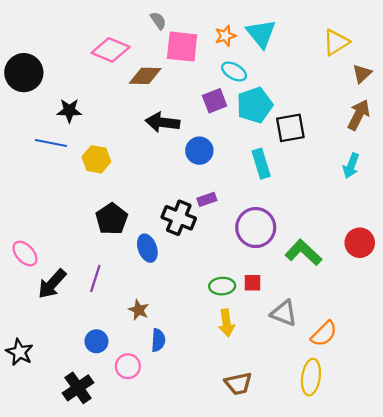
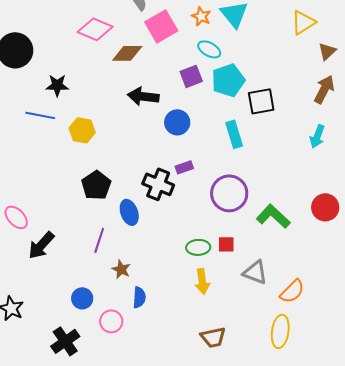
orange star: (225, 36) -> (201, 16), turned -30
pink square: (182, 47) -> (161, 26), turned -36
purple line: (95, 278) -> (99, 240), moved

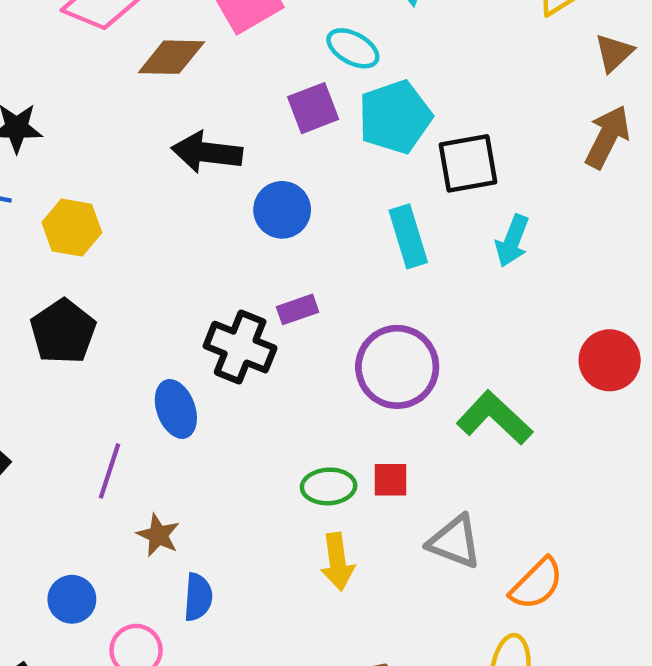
cyan arrow: (317, 136) -> (512, 241), moved
black pentagon: (96, 185) -> (63, 332), moved
red circle: (325, 207) -> (610, 360), moved

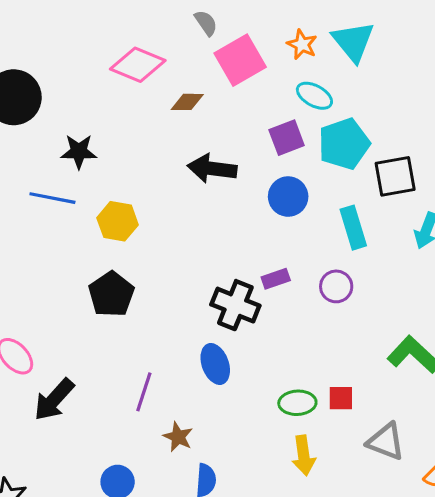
brown diamond: (171, 57) -> (187, 102), size x0.7
blue circle: (282, 210) -> (288, 197), moved
purple circle: (397, 367) -> (336, 286), moved, size x0.6
blue ellipse: (176, 409) -> (215, 364), moved

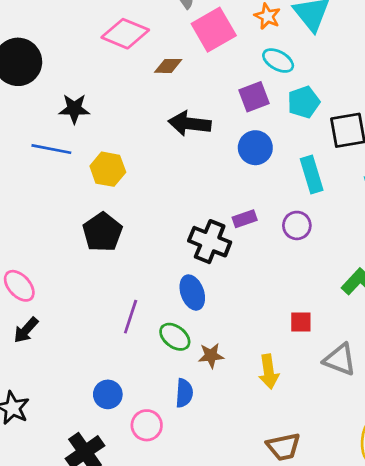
cyan pentagon: (344, 144) -> (304, 102), size x0.7
black arrow: (54, 400) -> (26, 330), moved, size x0.7
green ellipse: (297, 403) -> (175, 337), moved, turned 40
brown star: (178, 437) -> (211, 356), moved, turned -30

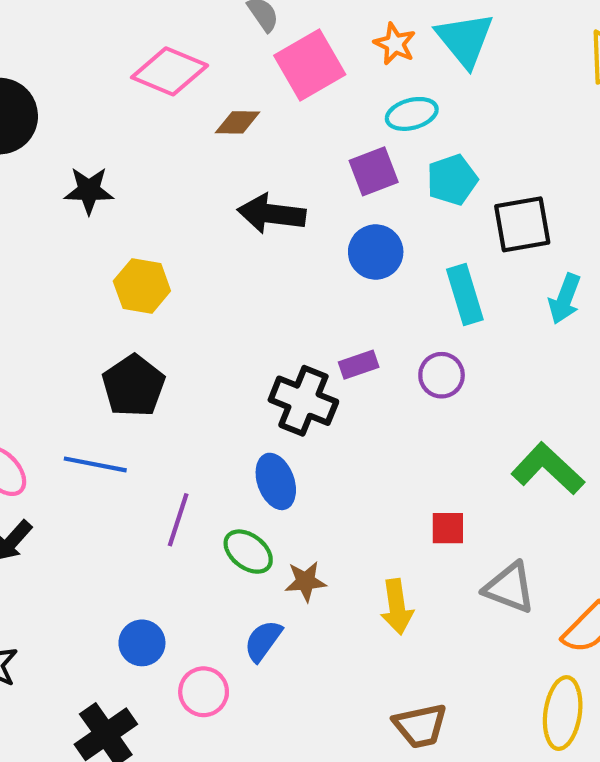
cyan ellipse: (278, 61) -> (412, 114), turned -44
blue line: (51, 149) -> (95, 464), moved
blue semicircle: (184, 393) -> (263, 641), turned -148

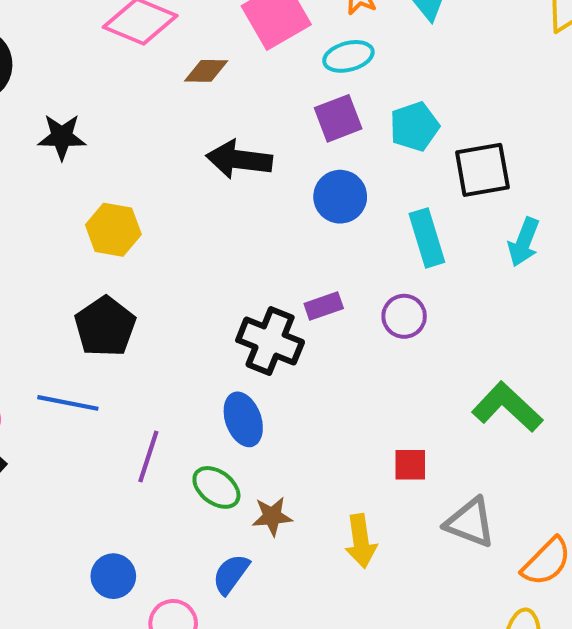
cyan ellipse: (412, 114) -> (348, 56), moved

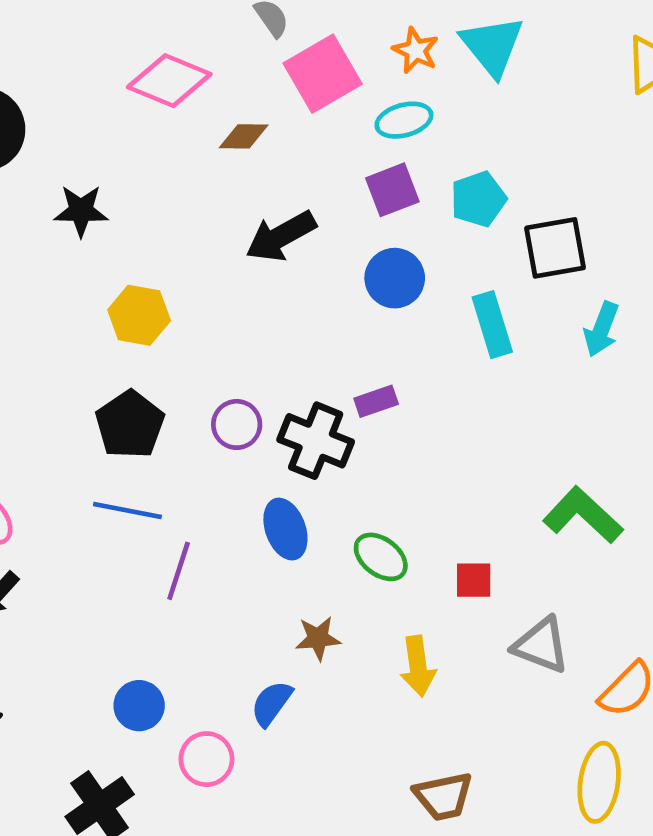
black arrow: (239, 160) -> (281, 236), turned -36
purple circle: (404, 316) -> (237, 424), moved
blue line: (68, 403) -> (127, 510), moved
green ellipse: (216, 487) -> (381, 557), moved

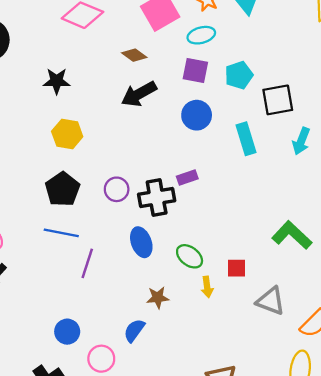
brown diamond: (244, 136) -> (134, 55), moved, turned 35
purple square: (392, 190) -> (195, 70), turned 32
black star: (81, 211) -> (57, 81), moved
black cross: (316, 441) -> (157, 198), turned -32
yellow arrow: (418, 666) -> (207, 287), moved, size x0.7

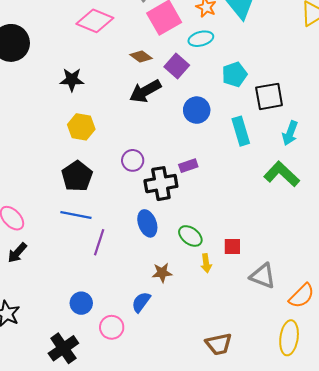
purple square: (195, 70) -> (177, 66), moved, turned 30
purple circle: (117, 189) -> (133, 160), moved
green L-shape: (292, 235) -> (282, 174), moved

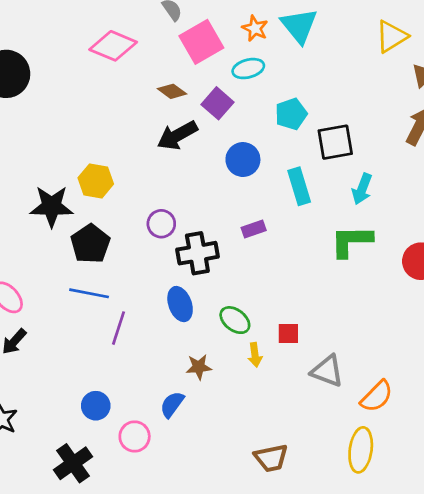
black star: (72, 80) -> (52, 206), moved, size x1.4
purple rectangle: (188, 166) -> (254, 229), moved
green L-shape: (282, 174) -> (351, 241), turned -44

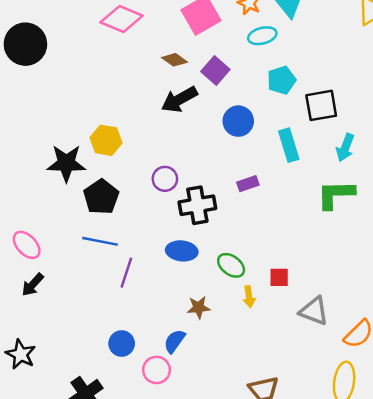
cyan ellipse: (248, 69) -> (262, 36), moved
blue ellipse: (180, 304) -> (182, 251), turned -64
blue circle: (96, 406) -> (122, 344), moved
pink circle: (135, 436) -> (156, 370), moved

